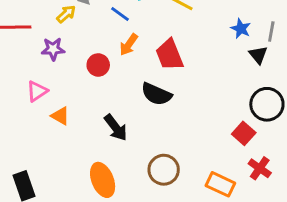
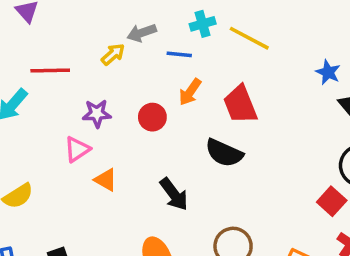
blue line: (120, 14) -> (179, 54), turned -30
purple star: (53, 49) -> (97, 113), moved

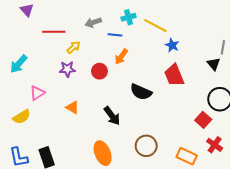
yellow arrow: (113, 54) -> (74, 47), moved
red line: (50, 70) -> (54, 32), moved
blue star: (328, 72) -> (172, 45), moved
red trapezoid: (240, 105) -> (174, 75), moved
pink triangle: (77, 149) -> (37, 93), moved

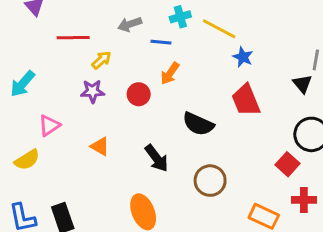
red cross: (215, 145) -> (304, 200), turned -35
brown circle: (146, 146) -> (210, 181), moved

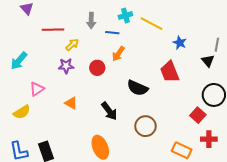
gray arrow: (130, 24) -> (91, 21), turned -70
blue star: (243, 57) -> (180, 43), moved

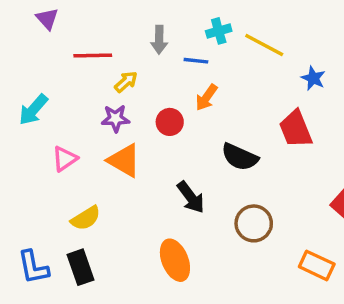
orange triangle: (71, 103) -> (124, 160), moved, size x1.5
yellow semicircle: (22, 112) -> (86, 218), moved

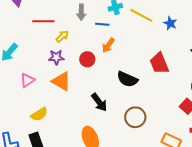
blue star: (313, 78) -> (170, 23), moved

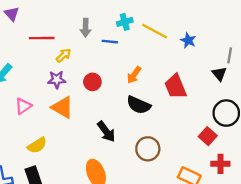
orange arrow: (108, 45) -> (134, 75), moved

